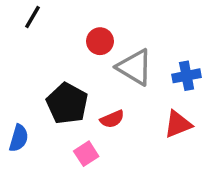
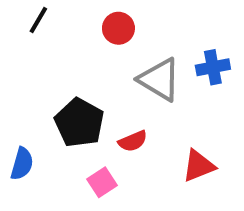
red circle: (100, 41) -> (118, 28), moved
blue cross: (187, 76) -> (213, 67), moved
red triangle: (178, 124) -> (199, 166), moved

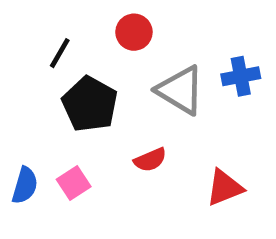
black line: (38, 20) -> (60, 53), moved
black pentagon: (79, 123) -> (90, 104), moved
pink square: (102, 182) -> (74, 183), moved

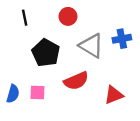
black line: (60, 53) -> (25, 18), moved, turned -42
red semicircle: (150, 160) -> (76, 81), size x1.5
pink square: (74, 183) -> (38, 93), turned 35

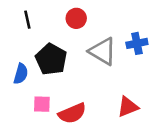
red semicircle: (76, 81) -> (72, 113), moved
blue semicircle: (13, 94) -> (21, 74), moved

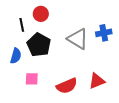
red circle: (76, 18) -> (41, 14), moved
black line: (27, 20) -> (22, 25), moved
red semicircle: (72, 113) -> (67, 86), moved

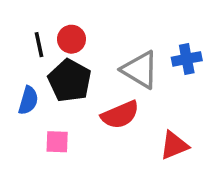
red circle: (41, 14) -> (71, 39), moved
red semicircle: (67, 86) -> (120, 115), moved

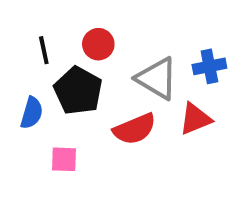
red circle: (71, 39) -> (98, 44), moved
red triangle: (174, 145) -> (195, 119), moved

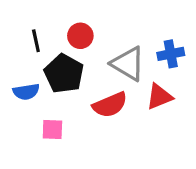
blue semicircle: (32, 113) -> (26, 92), turned 65

